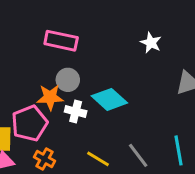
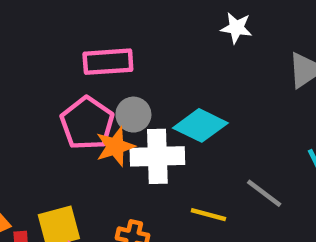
white cross: (76, 111) -> (157, 156), size x1.6
pink pentagon: (30, 123) -> (87, 123), moved

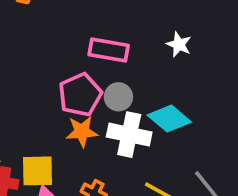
white star: (236, 28) -> (179, 44), moved
orange star: (115, 146) -> (82, 132), moved

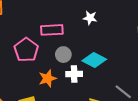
pink pentagon: (80, 95) -> (26, 50), moved
white cross: (129, 135) -> (74, 74), size x0.7

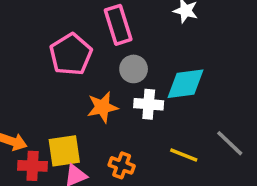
pink rectangle: (52, 30) -> (118, 25), turned 70
cyan diamond: (94, 60) -> (186, 84), turned -40

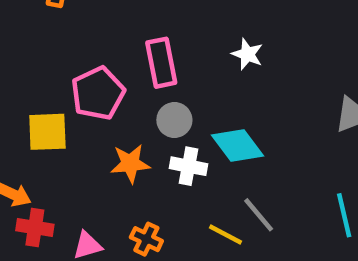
cyan diamond: (186, 84) -> (237, 146), turned 54
gray line: (230, 143) -> (259, 215), moved
yellow square: (64, 151) -> (47, 132), moved

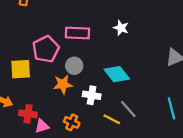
pink rectangle: (161, 63) -> (77, 33), turned -75
gray circle: (174, 120) -> (74, 66), moved
white cross: (189, 166) -> (92, 95), moved
red cross: (35, 228) -> (28, 114), moved

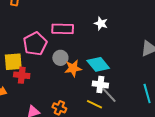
orange star: (63, 84) -> (73, 68), moved
white cross: (92, 95) -> (100, 85), moved
red cross: (28, 114) -> (22, 75), moved

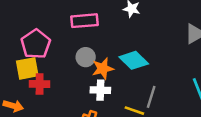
pink pentagon: (35, 44) -> (36, 44), moved
white cross: (100, 85) -> (100, 90), moved
gray line: (109, 95) -> (151, 97), turned 66

